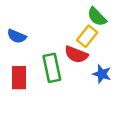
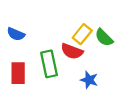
green semicircle: (97, 17) -> (104, 38), moved
blue star: (102, 74) -> (89, 80), moved

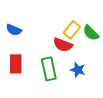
green rectangle: (49, 64) -> (49, 69), moved

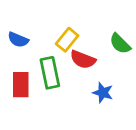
yellow rectangle: (72, 30) -> (67, 40), moved
green rectangle: (49, 69) -> (50, 73), moved

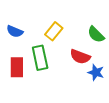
red semicircle: (83, 60) -> (80, 57), moved
blue star: (103, 93) -> (96, 72), moved

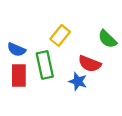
blue semicircle: (15, 31) -> (16, 50), moved
blue star: (96, 72) -> (78, 81), moved

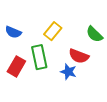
blue semicircle: (16, 50) -> (13, 32), moved
red rectangle: (19, 76) -> (16, 66), turned 30

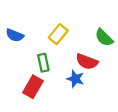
green rectangle: (39, 57) -> (43, 63), size x0.7
red rectangle: (16, 66) -> (33, 87), moved

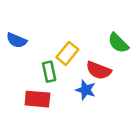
yellow rectangle: (58, 34) -> (67, 53), moved
red rectangle: (33, 87) -> (37, 99), turned 65

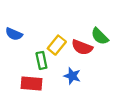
red semicircle: (99, 70) -> (82, 47), moved

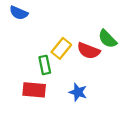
blue semicircle: (14, 34) -> (19, 13), moved
blue star: (72, 76) -> (78, 92), moved

